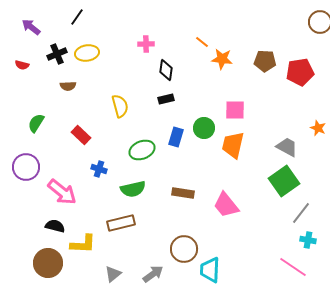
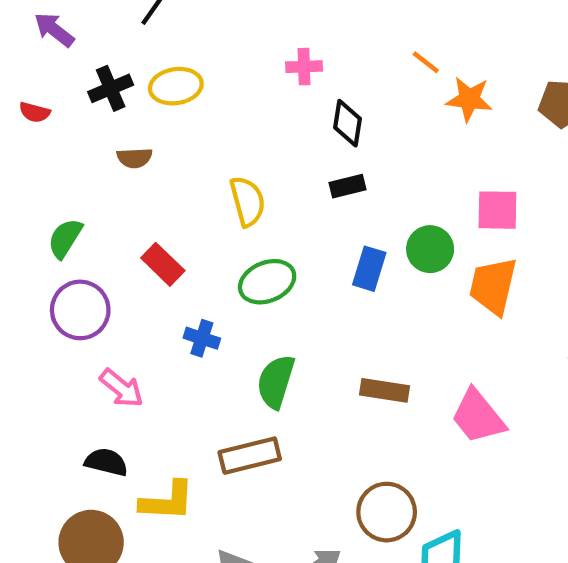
green ellipse: (142, 150) -> (267, 282), moved
purple circle: (26, 167) -> (80, 310), moved
green semicircle: (133, 189) -> (276, 382), turned 120
pink arrow: (62, 192) -> (122, 388), size x0.7

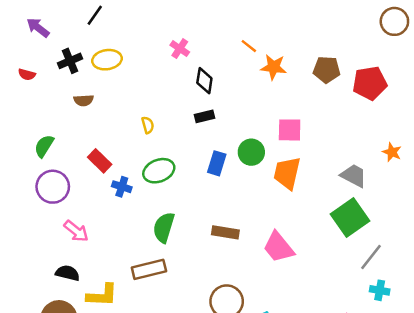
pink cross: (304, 67) -> (180, 49), turned 36
yellow semicircle: (248, 201) -> (148, 125), size x0.6
blue cross: (202, 338) -> (122, 187), moved

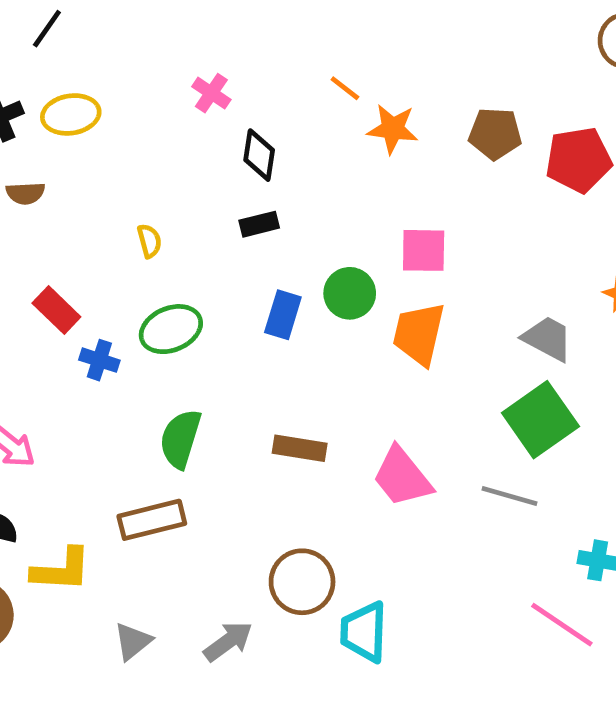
gray line: (371, 257) -> (509, 496), moved, turned 68

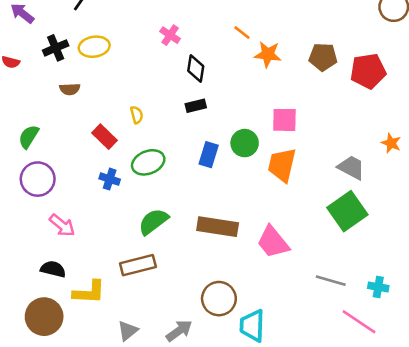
red rectangle: (56, 310) -> (104, 137), moved
green semicircle: (180, 439) -> (153, 221), turned 36
brown rectangle: (300, 448) -> (218, 227), size x1.4
gray line: (509, 496) -> (331, 281), moved

